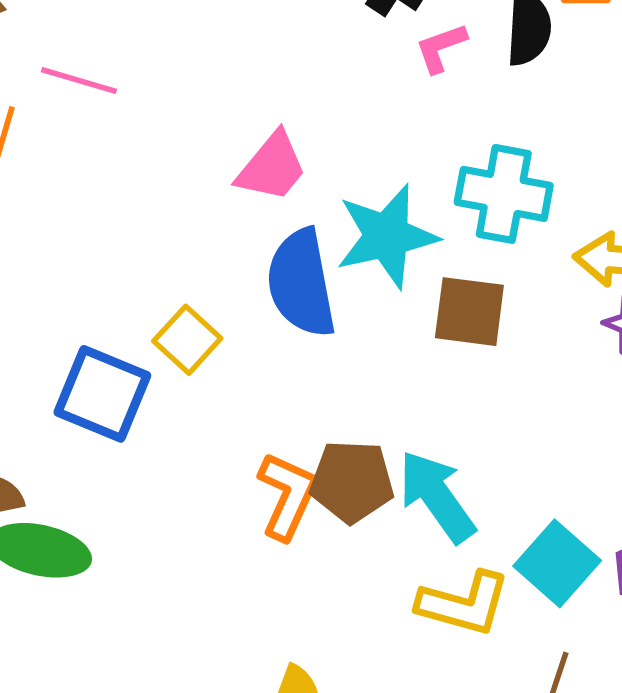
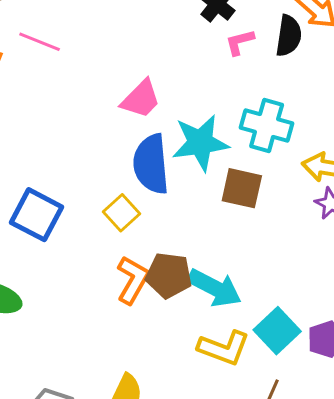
yellow square: (187, 340) -> (121, 213), moved
cyan arrow: (437, 496) -> (215, 288), turned 148

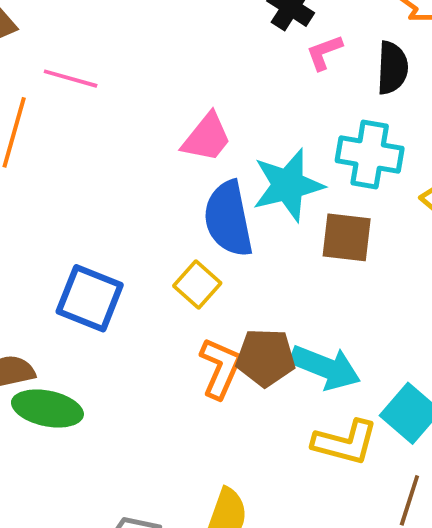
black semicircle: (289, 36) -> (392, 68), moved

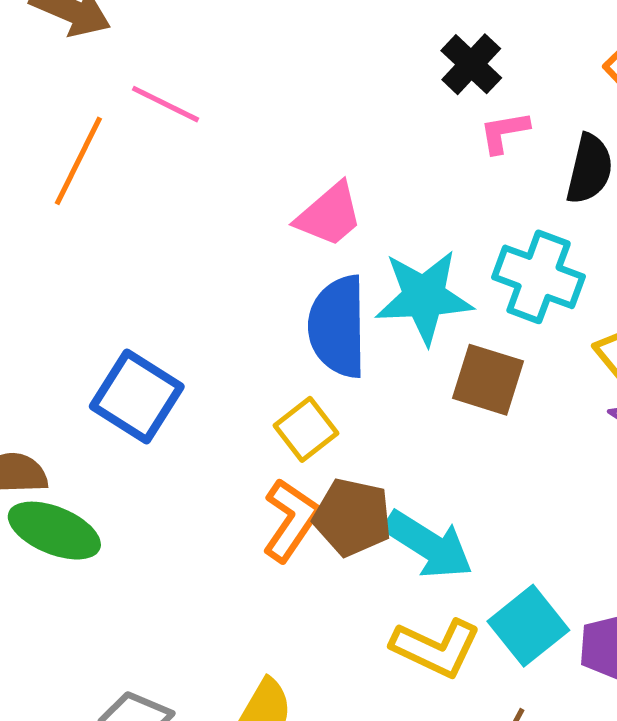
yellow square: (197, 284) -> (306, 429), moved

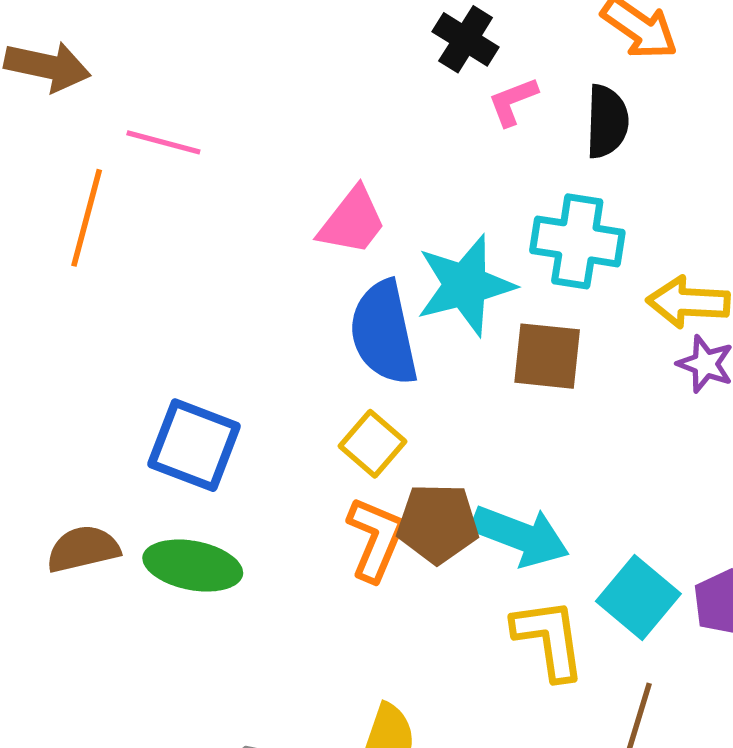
green ellipse: (54, 531) -> (193, 566), moved
yellow L-shape: (436, 648) -> (549, 639), turned -112

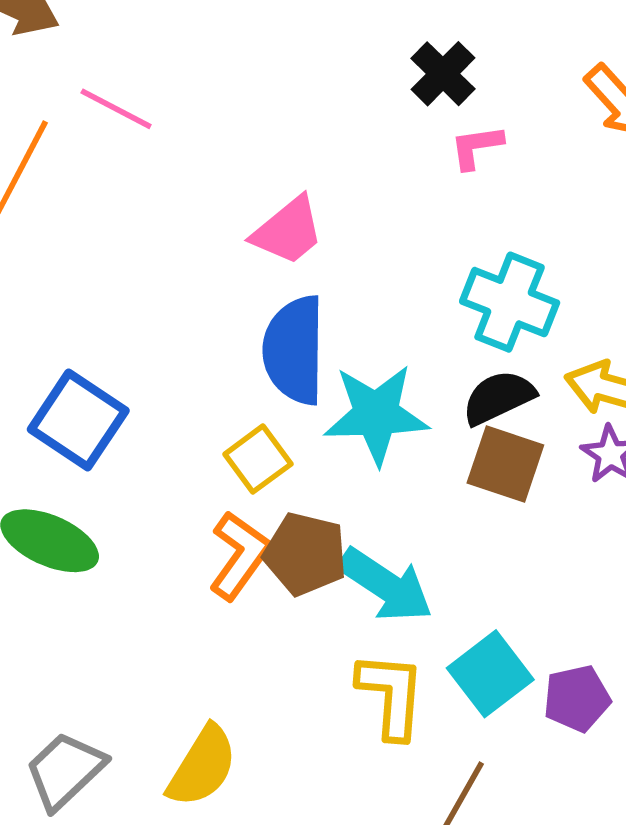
black semicircle: (607, 122) -> (499, 398), moved, turned -130
cyan star: (465, 285) -> (376, 414), moved
brown square: (547, 356) -> (505, 464), moved

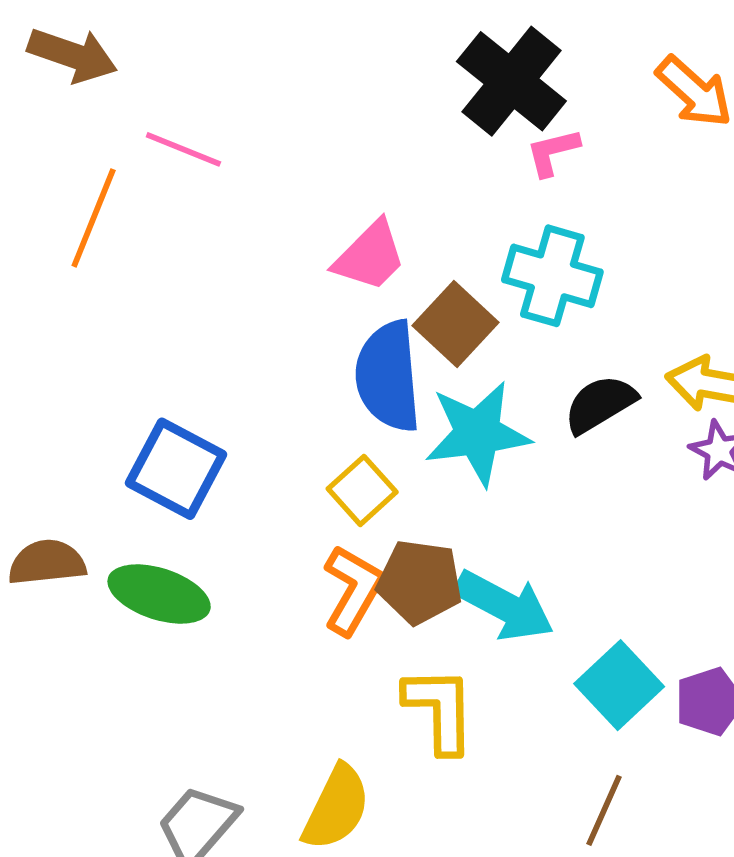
black cross: (443, 74) -> (511, 81), size x1.6
cyan cross: (510, 302) -> (552, 276), moved
brown square: (505, 464) -> (456, 324), moved, turned 30
yellow L-shape: (391, 695) -> (440, 710), moved

